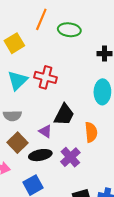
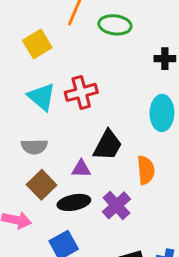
red cross: (45, 77) -> (81, 92), turned -30
cyan triangle: (18, 80) -> (42, 97), turned -35
purple triangle: (45, 131) -> (81, 169), turned -32

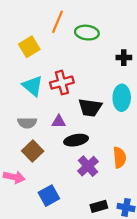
black trapezoid: (108, 145) -> (90, 108), moved, turned 70
purple triangle: (81, 169) -> (59, 122), moved
orange semicircle: (146, 170) -> (119, 157), moved
black ellipse: (74, 202) -> (76, 140), moved

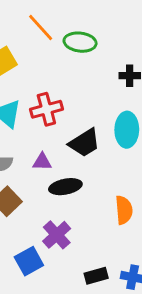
orange line: (58, 22) -> (41, 27), turned -65
black trapezoid: (90, 108) -> (84, 143), turned -40
purple cross: (88, 166) -> (57, 235), moved

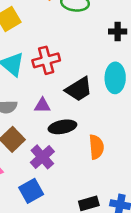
orange semicircle: (124, 210) -> (96, 147), moved
purple cross: (57, 235) -> (42, 157), moved

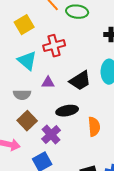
red cross: (46, 60) -> (54, 46), moved
purple triangle: (42, 106) -> (48, 83), moved

